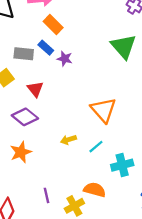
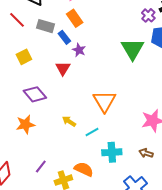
gray rectangle: (24, 54) -> (45, 26), moved
red triangle: (35, 89) -> (63, 68), moved
yellow arrow: (68, 140) -> (69, 121), turned 40
purple line: (46, 195) -> (41, 166), turned 40

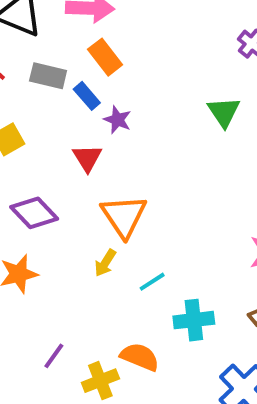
green triangle: (132, 49) -> (224, 112), size x0.7
orange triangle: (104, 101) -> (124, 216), moved
yellow arrow: (69, 121) -> (105, 263), turned -88

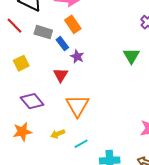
yellow arrow: (105, 263) -> (58, 134), moved, turned 32
cyan line: (152, 282) -> (81, 144), moved

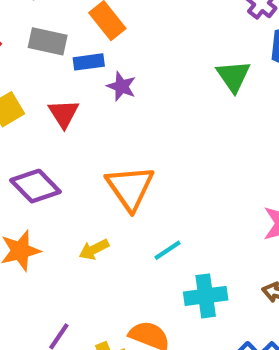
blue rectangle: (62, 44) -> (89, 62), turned -56
red triangle: (61, 75) -> (64, 114), moved
cyan line: (81, 144) -> (168, 250), moved

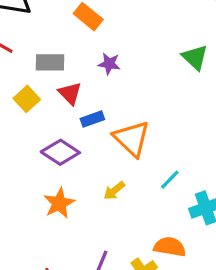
gray rectangle: (48, 41) -> (50, 62), moved
blue rectangle: (89, 62) -> (92, 119), moved
green triangle: (233, 76) -> (195, 57), moved

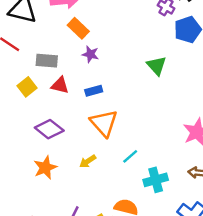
purple star: (109, 64) -> (90, 54), moved
red triangle: (70, 93) -> (60, 85), turned -36
blue rectangle: (92, 119) -> (94, 91), moved

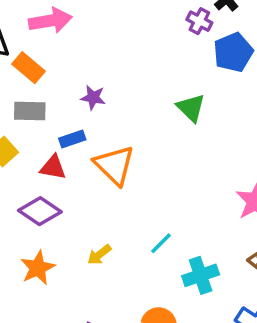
orange rectangle: (78, 28) -> (28, 68), moved
red triangle: (60, 85) -> (53, 167), moved
blue rectangle: (94, 91) -> (72, 139), moved
orange triangle: (104, 123) -> (114, 165), moved

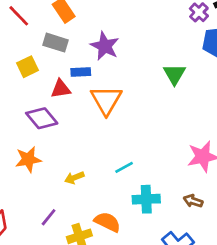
purple star: (93, 98) -> (105, 46), size x1.5
red triangle: (53, 167) -> (61, 89), turned -35
yellow arrow: (99, 255) -> (74, 178), moved

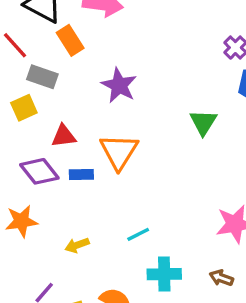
gray rectangle: (55, 43) -> (42, 77), moved
blue rectangle: (81, 72) -> (81, 175), moved

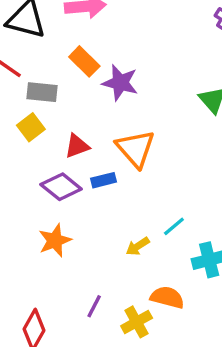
orange rectangle: (70, 40) -> (84, 61), moved
yellow arrow: (77, 245) -> (138, 246), moved

